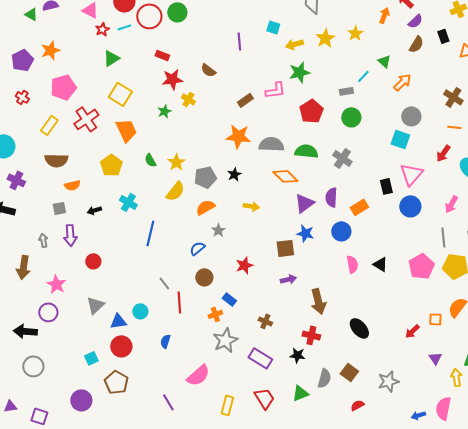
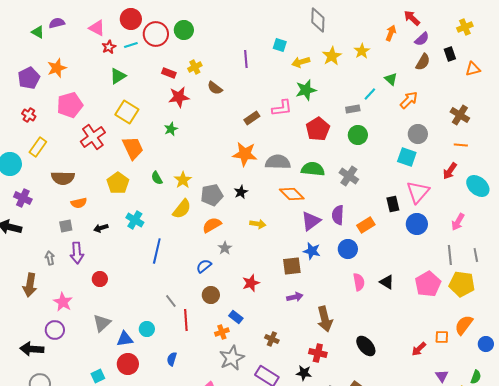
yellow cross: (188, 99) -> (195, 67), moved, turned 32
yellow rectangle: (49, 125) -> (38, 147), moved

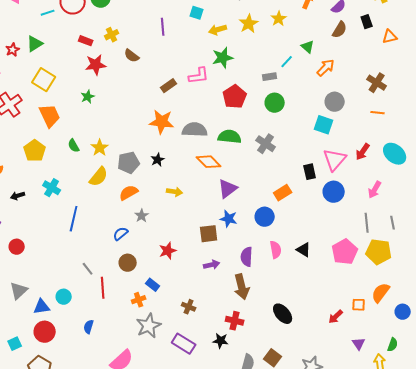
red star: (109, 47) -> (13, 50), moved
red arrow: (450, 171) -> (363, 152), moved
purple semicircle: (338, 215) -> (247, 257), moved

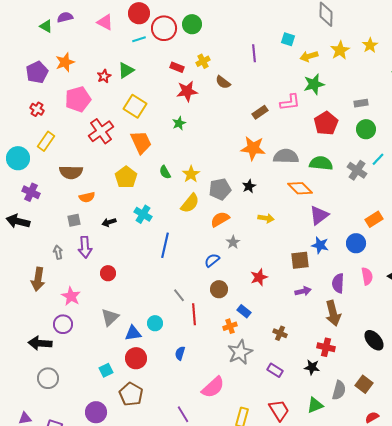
cyan line: (287, 62) -> (378, 159), moved
purple rectangle: (184, 344) -> (275, 370), size x0.7

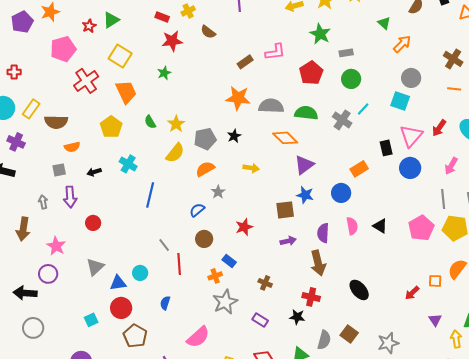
green star: (314, 84) -> (320, 34), moved, turned -30
red cross: (37, 109) -> (14, 72), moved, turned -32
yellow rectangle: (46, 141) -> (31, 109), moved
brown pentagon: (131, 394) -> (135, 336), moved

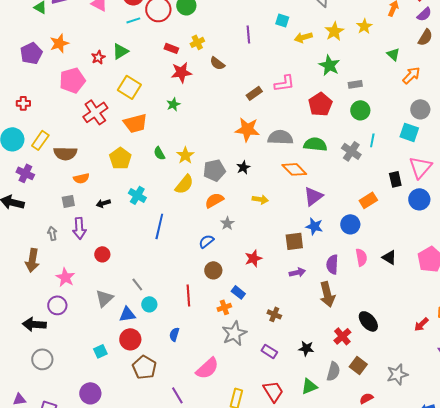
orange trapezoid: (126, 92) -> (135, 123), turned 100
cyan line: (363, 109) -> (372, 140), turned -32
gray line: (164, 245) -> (137, 284), moved
red cross: (311, 297) -> (342, 336), moved, turned 36

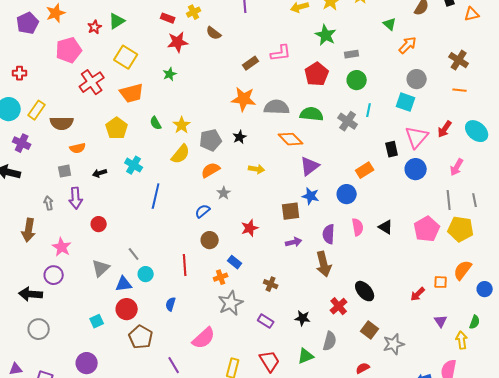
brown square: (358, 365) -> (370, 330), moved

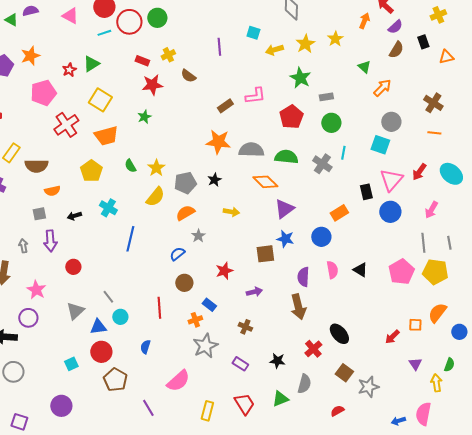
purple arrow: (294, 242) -> (254, 292), moved

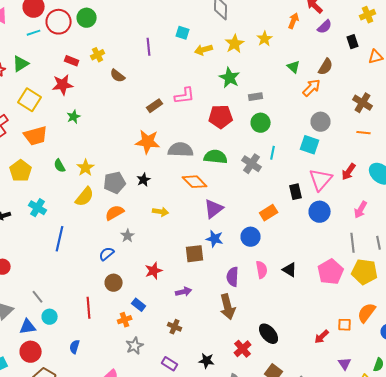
brown semicircle: (396, 50) -> (326, 67), moved
red star: (152, 85) -> (63, 85), moved
red pentagon: (291, 117) -> (221, 117), turned 30
gray star: (205, 346) -> (135, 346), size x0.7

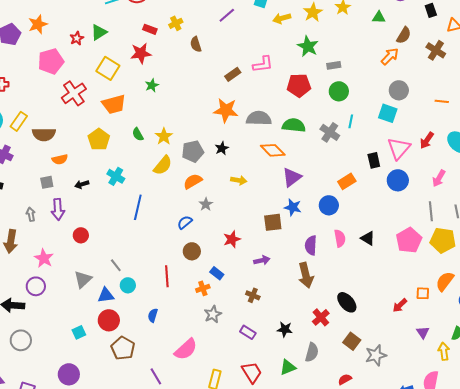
purple line: (149, 47) -> (227, 15), turned 54
green triangle: (294, 67) -> (379, 17), moved, turned -40
brown semicircle: (118, 76) -> (196, 44), turned 35
brown cross: (363, 103) -> (436, 50), moved

